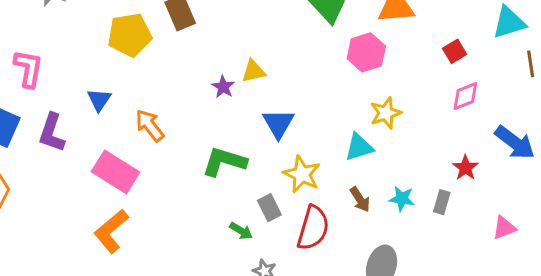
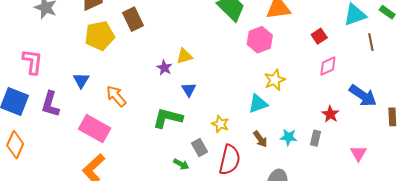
blue triangle: (278, 124) -> (189, 90), moved, size x0.7
yellow star: (302, 174) -> (220, 124), size x0.7
pink triangle: (504, 228) -> (359, 153), turned -36

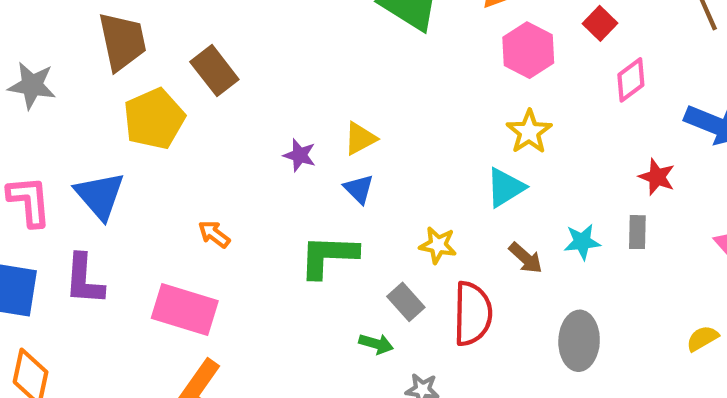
pink hexagon: (260, 40) -> (528, 50), moved
yellow triangle: (184, 56) -> (360, 138), moved
blue triangle: (81, 80) -> (100, 196), moved, size x1.5
orange arrow: (116, 96) -> (214, 234), size x0.7

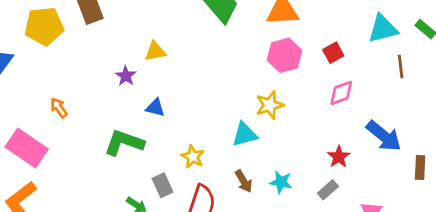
yellow triangle: (360, 138) -> (155, 51), moved
blue triangle: (359, 189) -> (155, 108), turned -48
gray rectangle: (637, 232) -> (328, 190), moved, turned 30

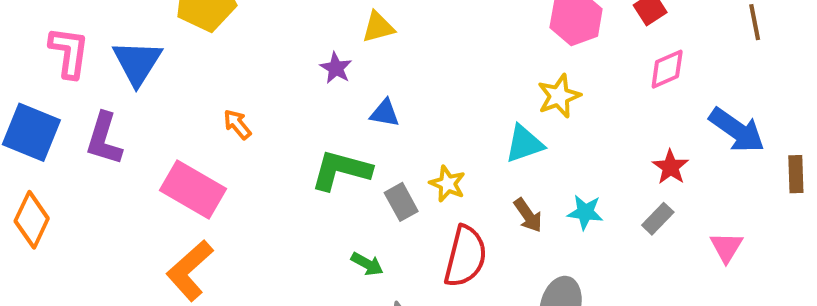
gray rectangle: (163, 185) -> (401, 202), moved

